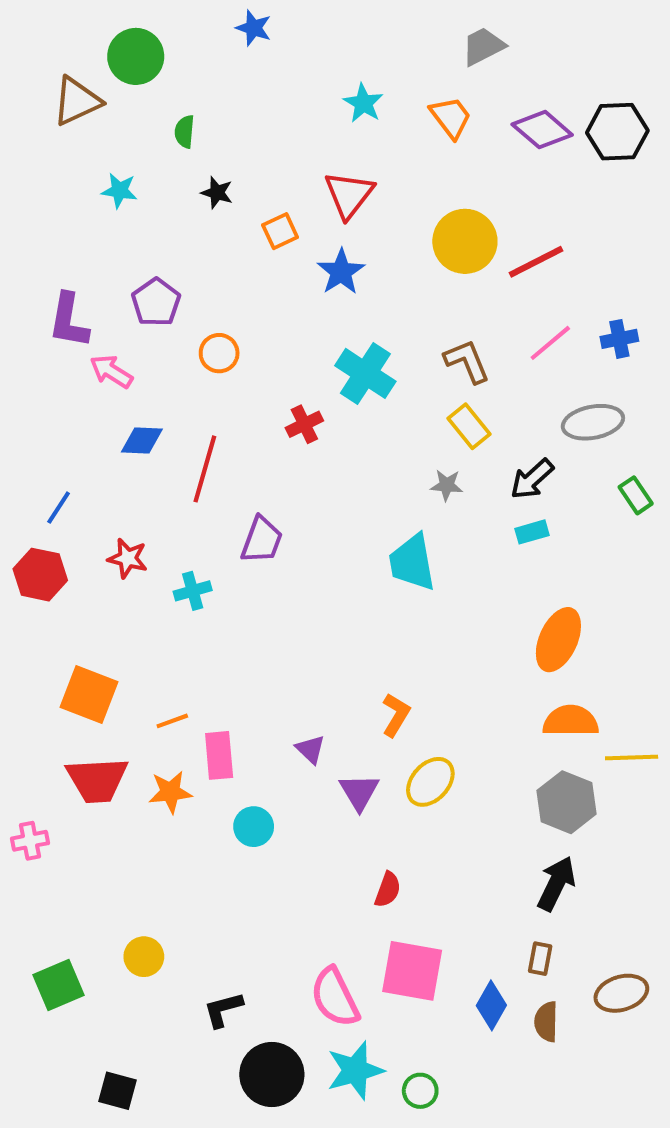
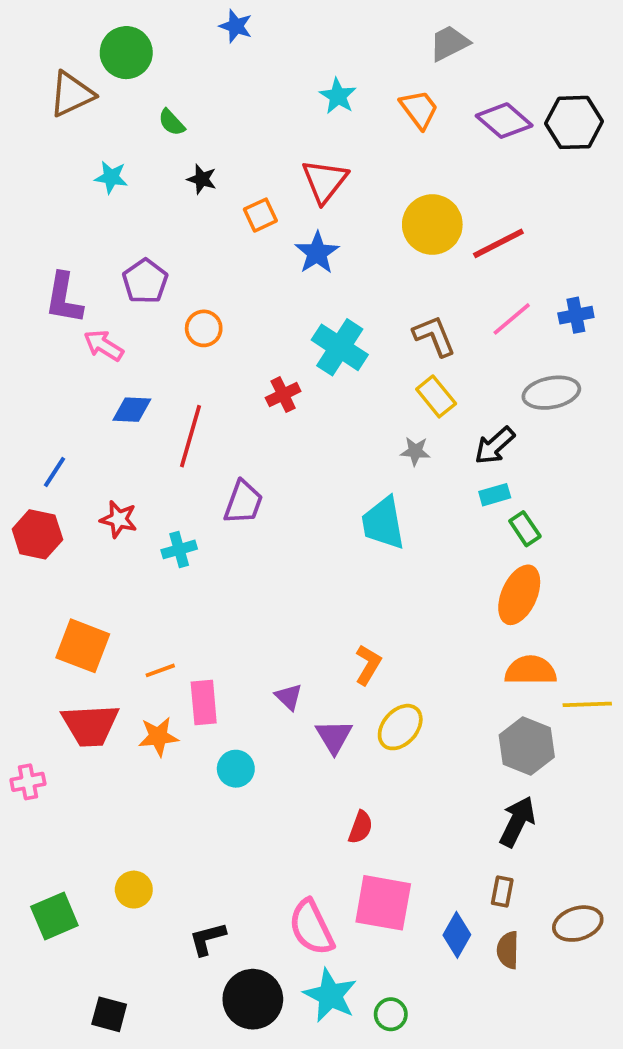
green semicircle: (185, 132) -> (172, 122), turned -48
green rectangle: (636, 495) -> (525, 529), moved
cyan star: (355, 1070) -> (330, 995), turned -30

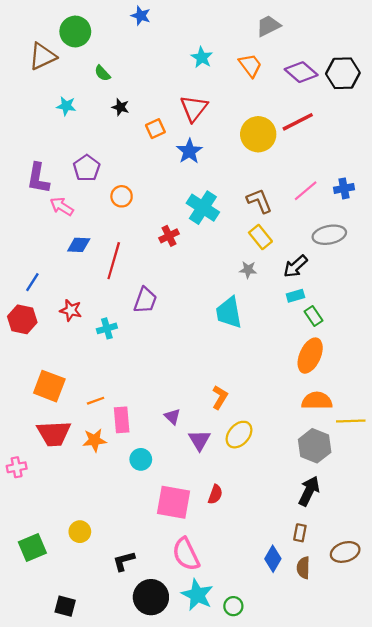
red line: (498, 243) -> (298, 122), moved
pink square: (383, 903) -> (174, 502), moved

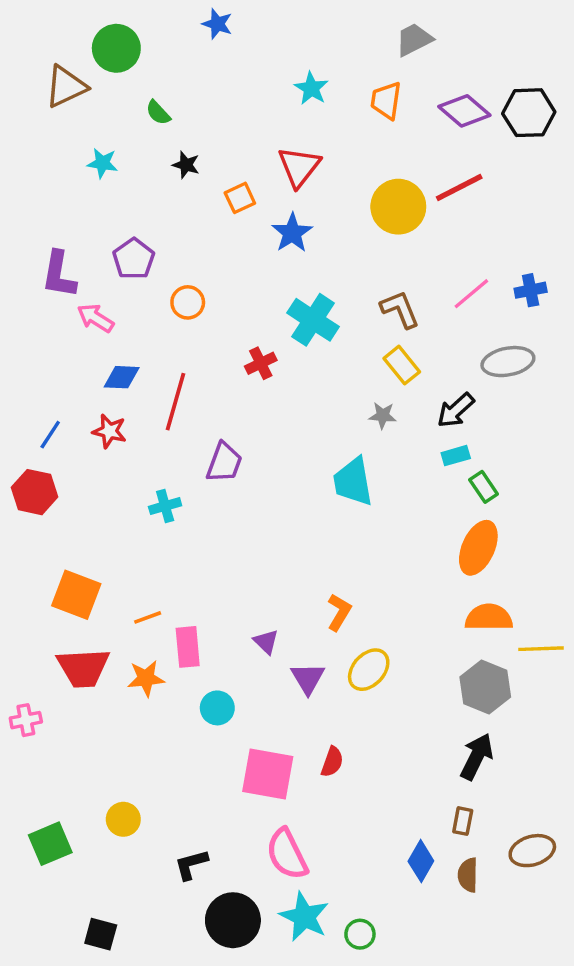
orange trapezoid: (250, 65) -> (386, 100), turned -135
red star: (71, 310) -> (109, 431), moved

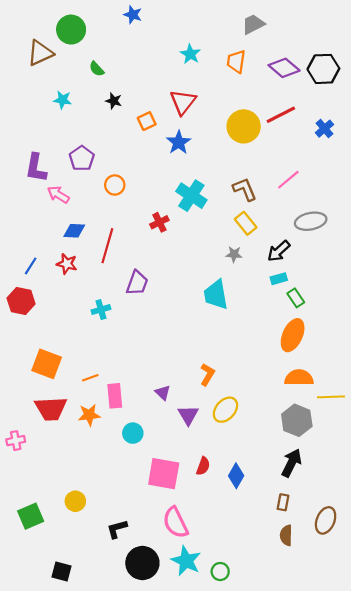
blue cross: (531, 290) -> (325, 129), moved, turned -30
brown ellipse: (532, 851) -> (326, 520), turned -50
blue diamond: (421, 861) -> (236, 476), moved

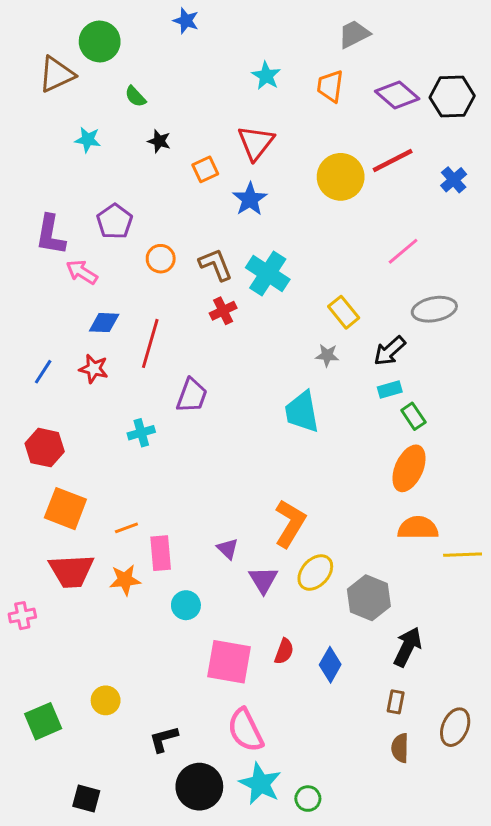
brown L-shape: (245, 189) -> (216, 265), moved
red hexagon: (21, 301) -> (45, 448), moved
orange L-shape: (207, 375) -> (290, 523), size x1.5
gray hexagon: (297, 420) -> (369, 598), moved

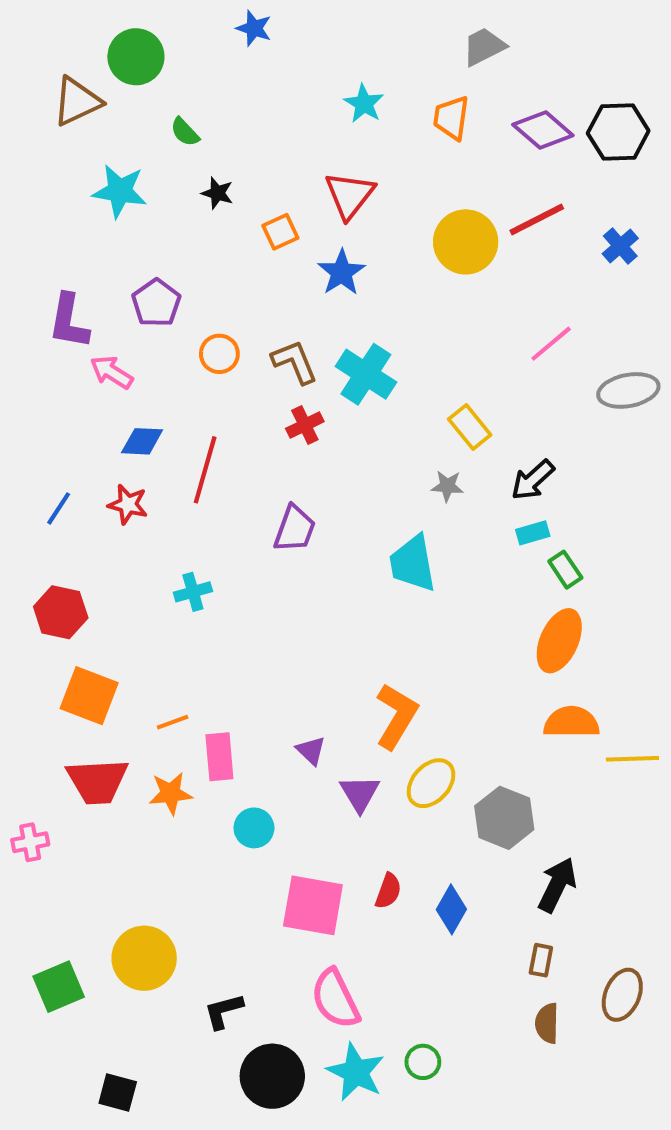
cyan star: (88, 140) -> (120, 191), size x1.5
gray ellipse: (434, 309) -> (628, 390), moved
purple trapezoid: (192, 395) -> (295, 529), moved
yellow circle: (106, 700) -> (144, 958), size x1.6
green circle: (308, 799) -> (423, 1062), moved

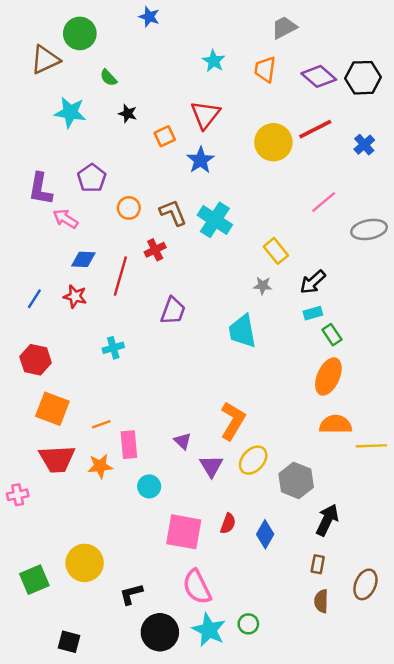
red cross: (305, 425) -> (155, 250), moved

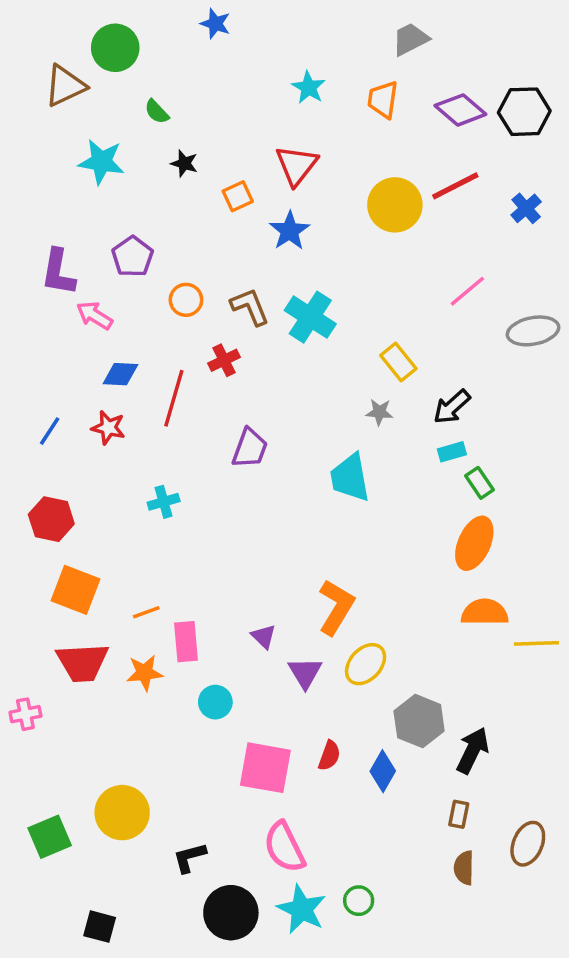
gray hexagon: (296, 480) -> (419, 721), moved

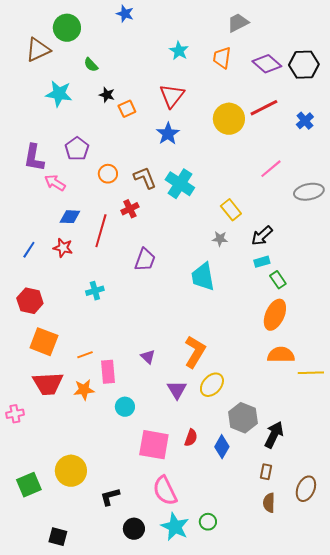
orange square: (238, 196) -> (127, 109), moved
purple triangle: (264, 636) -> (148, 357), moved
black circle: (231, 913) -> (134, 529), size x0.7

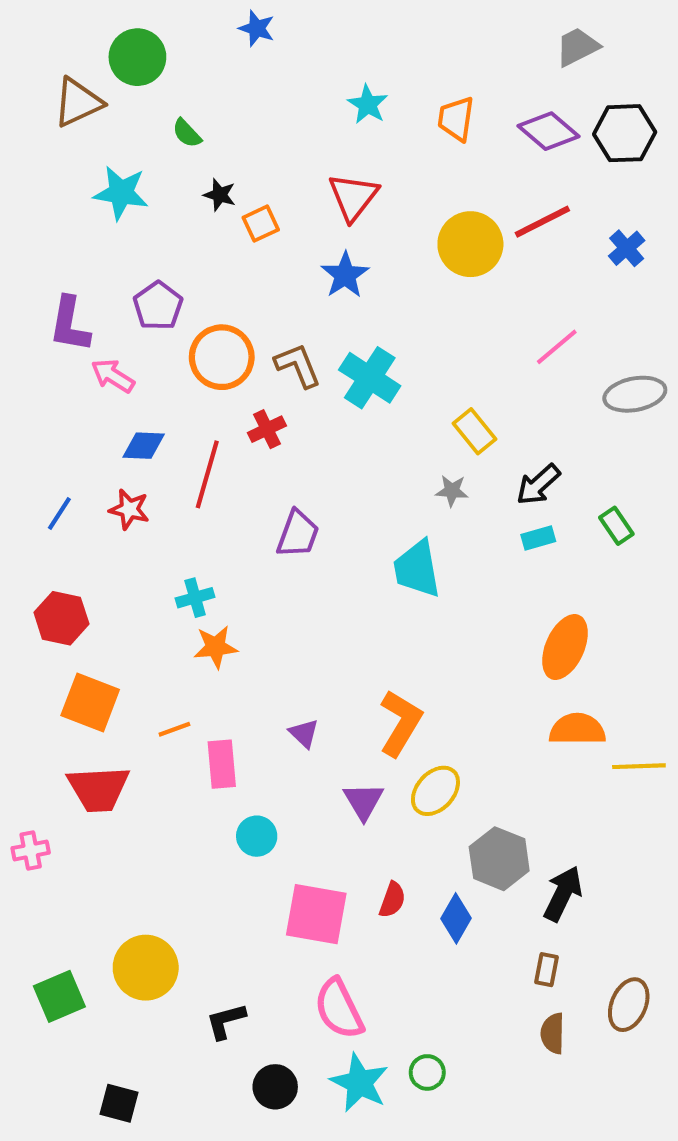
gray trapezoid: (238, 23) -> (577, 47), moved
orange circle: (108, 174) -> (222, 357), size x1.6
green rectangle: (278, 280) -> (616, 526), moved
orange star: (84, 390) -> (216, 647), moved

